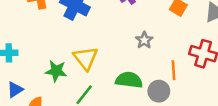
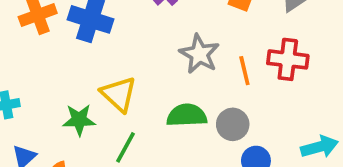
gray star: (144, 40) -> (199, 54), size x1.5
orange line: (173, 70) -> (244, 71), moved

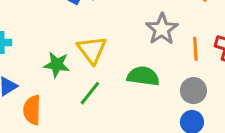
gray circle: (233, 124) -> (193, 91), moved

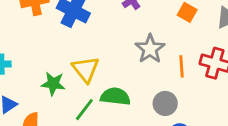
green semicircle: (143, 76) -> (115, 97), moved
gray circle: (193, 91) -> (165, 103), moved

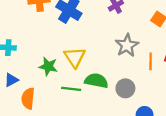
gray circle: (165, 103) -> (125, 88), moved
green line: (84, 110) -> (71, 89), turned 54

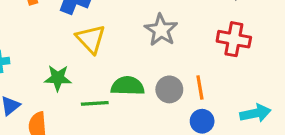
yellow triangle: (75, 57) -> (91, 39), moved
orange line: (151, 61) -> (200, 88), moved

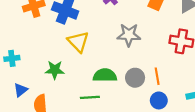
gray star: (161, 30) -> (129, 35), turned -30
green line: (95, 103) -> (90, 97), moved

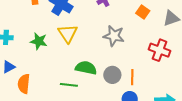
green star: (55, 70) -> (39, 41), moved

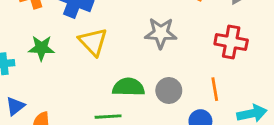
green star: (39, 41) -> (41, 48), moved
orange line: (132, 77) -> (215, 89), moved

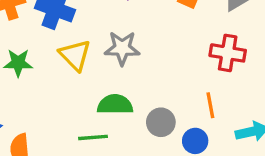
gray star: (161, 33) -> (122, 48), moved
gray circle: (169, 90) -> (161, 122), moved

